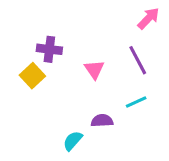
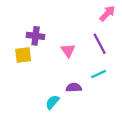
yellow square: (32, 76) -> (23, 55), turned 36

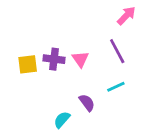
purple cross: (36, 36) -> (54, 59), moved
purple semicircle: (74, 88) -> (87, 103), turned 56

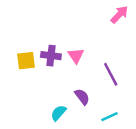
purple line: (117, 51) -> (111, 74), moved
cyan line: (116, 87) -> (109, 117), moved

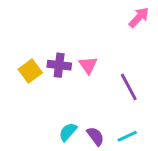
yellow square: (26, 61) -> (30, 71), turned -30
purple semicircle: (82, 97) -> (95, 136), moved

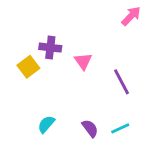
purple cross: (59, 65) -> (50, 48), moved
cyan semicircle: (68, 132) -> (46, 124), moved

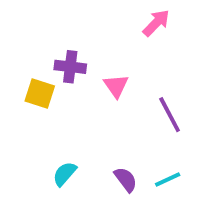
pink arrow: (131, 16) -> (156, 23), moved
yellow square: (28, 67) -> (40, 94), turned -35

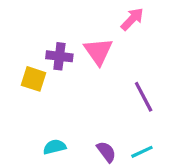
pink triangle: (116, 86) -> (98, 51), moved, size x1.4
cyan semicircle: (65, 174) -> (55, 147), turned 35

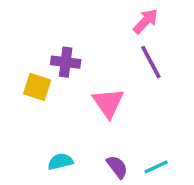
pink triangle: (98, 51) -> (108, 103), moved
purple line: (144, 97) -> (151, 62), moved

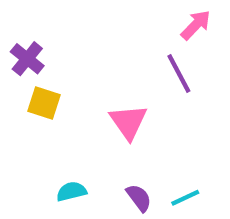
pink arrow: (146, 21) -> (196, 25), moved
purple cross: (66, 62) -> (27, 59), moved, turned 32

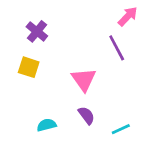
purple cross: (27, 59) -> (37, 31), moved
purple semicircle: (139, 198) -> (86, 115), moved

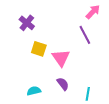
yellow square: (29, 67) -> (39, 49), moved
cyan line: (121, 129) -> (88, 94), turned -56

